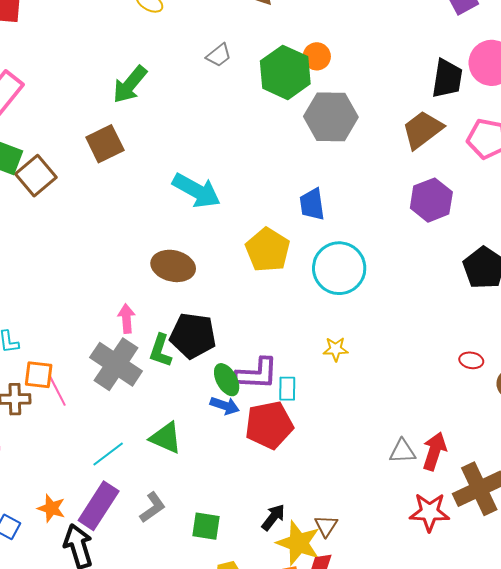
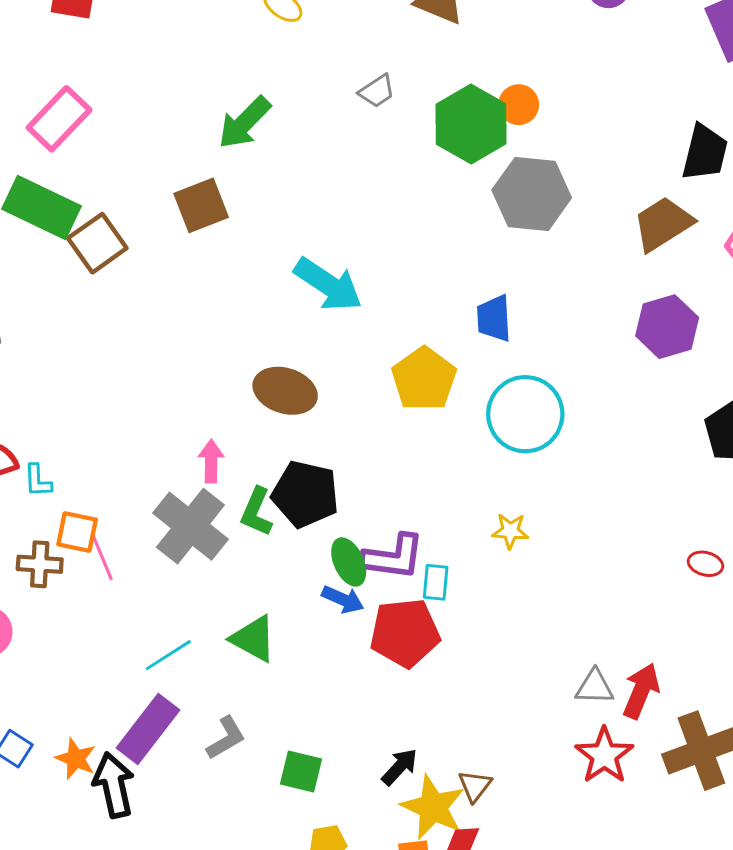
orange star: (51, 508) -> (76, 759), moved
red star: (430, 512) -> (604, 755), moved, turned 30

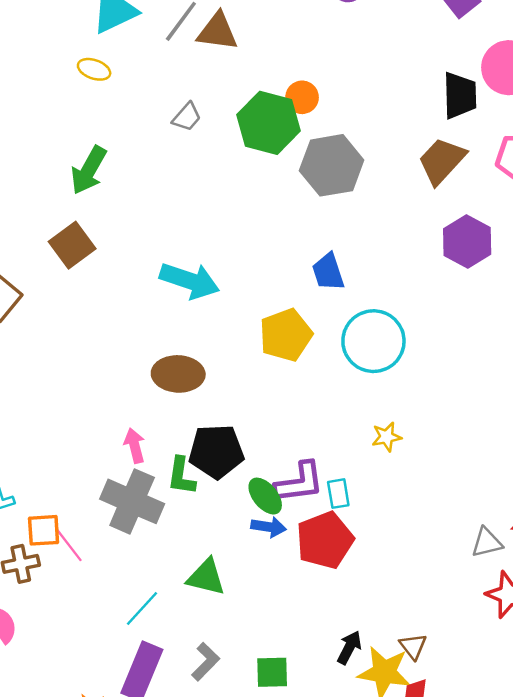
yellow pentagon: (424, 379) -> (286, 335), turned 30

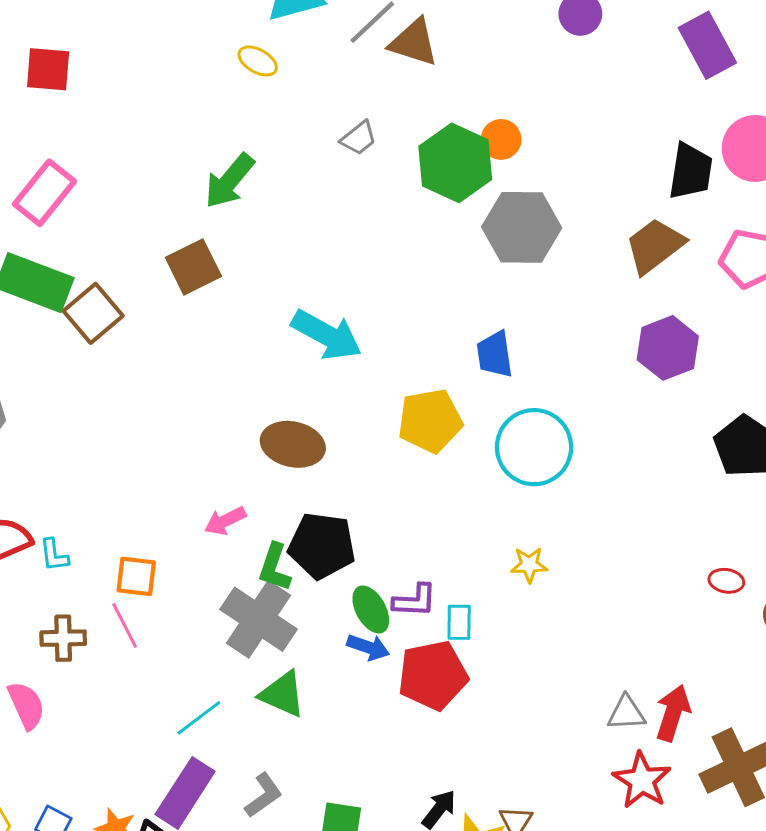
pink arrow: (135, 446) -> (225, 521), turned -112
purple L-shape: (299, 482) -> (415, 601), size x0.7
gray cross: (132, 501) -> (259, 619), moved
orange square: (44, 530) -> (136, 576), moved

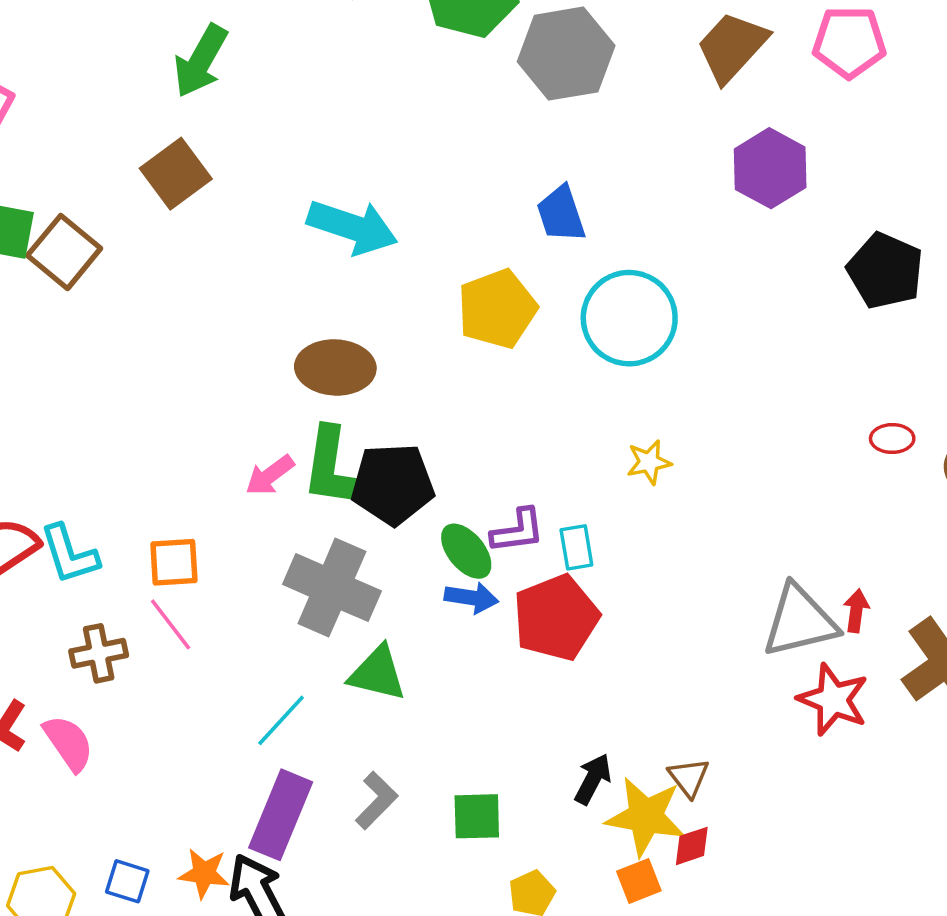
cyan L-shape: (54, 555) -> (69, 554), size x1.5
green L-shape: (275, 567) -> (332, 468), moved, size x1.4
gray triangle: (626, 713) -> (800, 621), size x1.6
red arrow: (673, 713) -> (856, 611), size x0.6

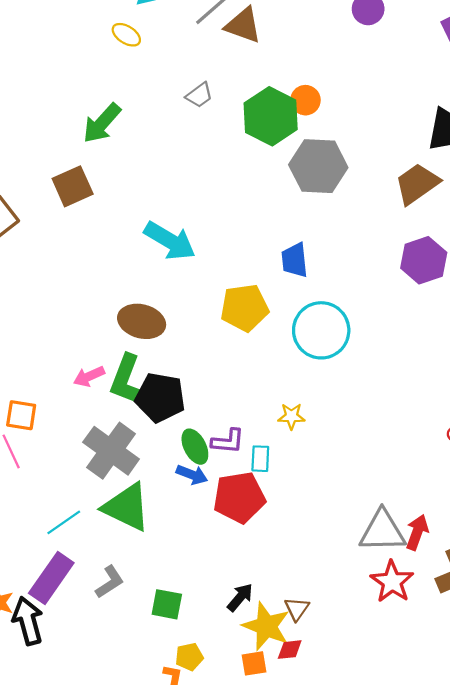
yellow star: (649, 462) -> (291, 416), moved
red arrow: (856, 611) -> (417, 532), size x1.4
green triangle: (377, 673) -> (127, 507), size x1.4

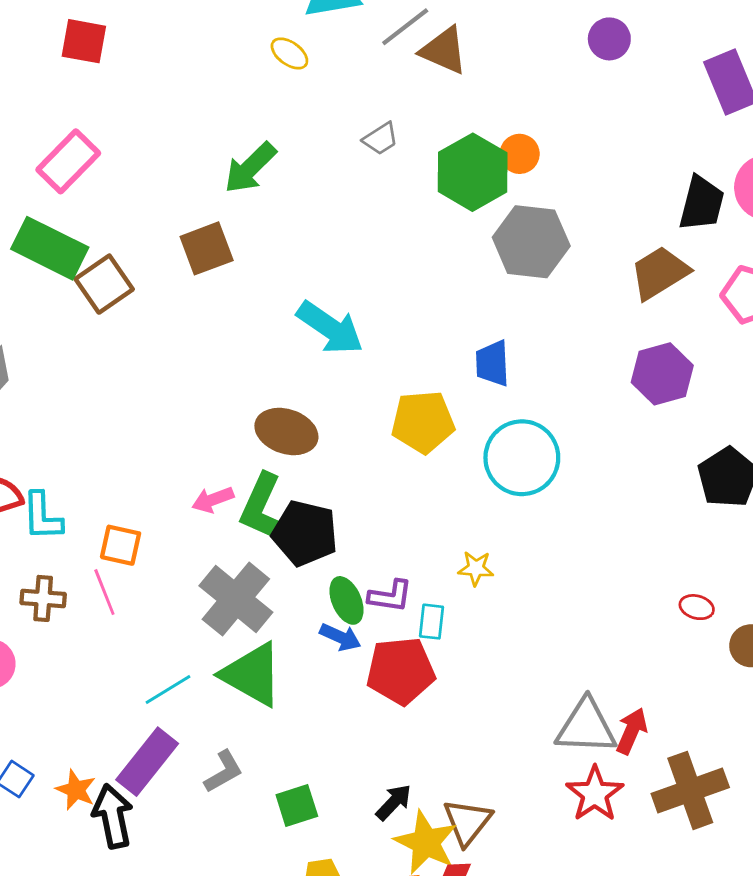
green square: (167, 604) -> (297, 806), turned -32
brown triangle: (297, 609) -> (467, 822), size x1.5

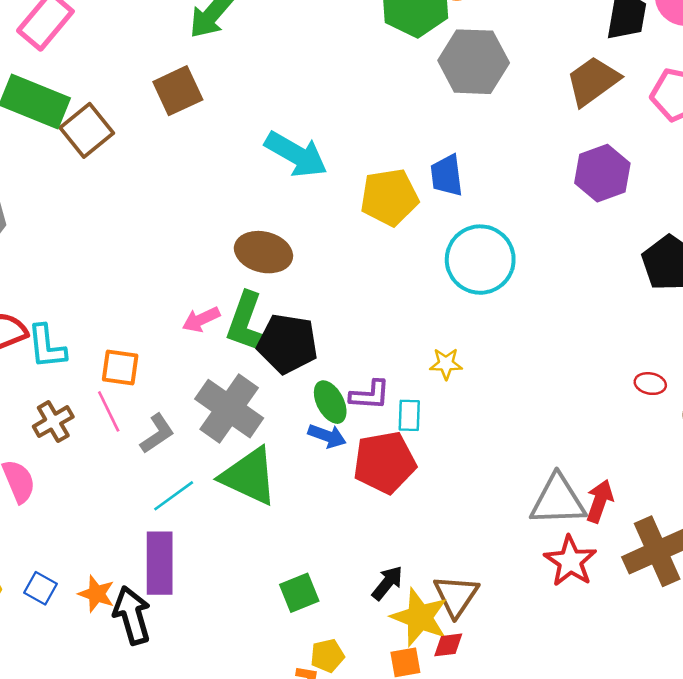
yellow pentagon: (423, 422) -> (389, 197), moved
brown cross: (43, 598) -> (53, 422), turned -30
purple rectangle: (147, 762) -> (160, 563), turned -34
gray L-shape: (224, 772) -> (157, 434), moved

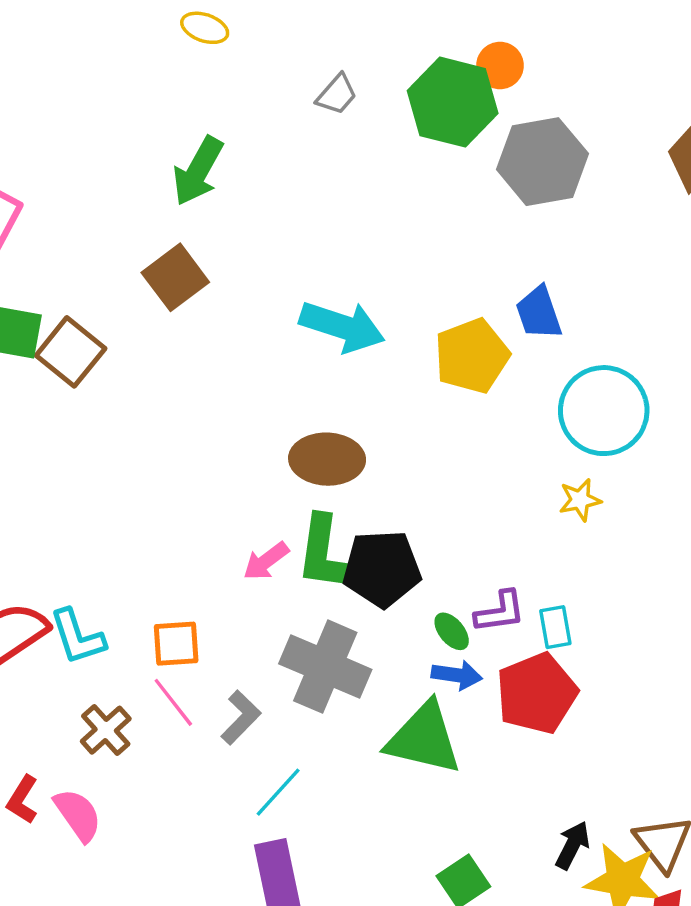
yellow star: (446, 364) -> (580, 500), moved
green ellipse: (330, 402) -> (452, 631), size x0.7
green triangle: (249, 476) -> (424, 738), moved

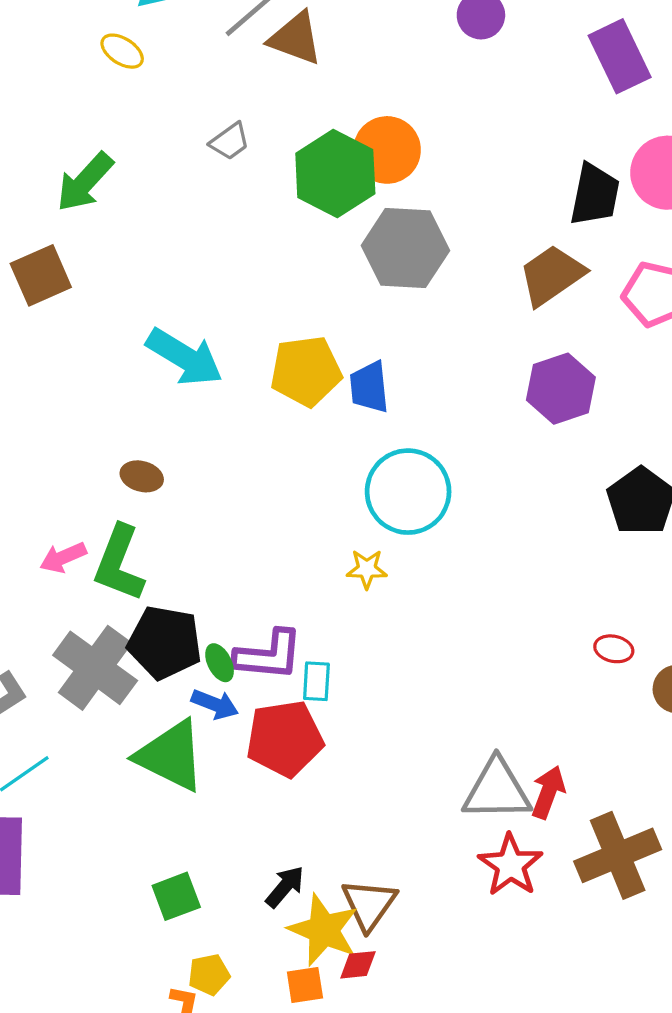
orange circle: (500, 65) -> (387, 150), size x1.5
yellow pentagon: (472, 356) -> (306, 371), moved
brown ellipse: (327, 459) -> (142, 476), size x0.6
black pentagon: (382, 569) -> (165, 642), moved
purple L-shape: (500, 612) -> (268, 655), size x1.4

